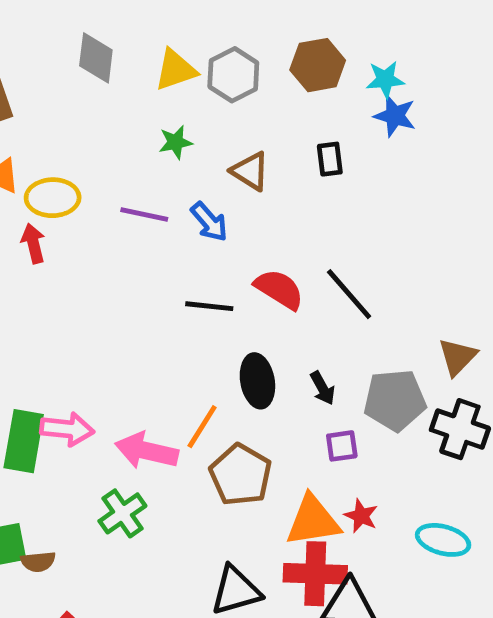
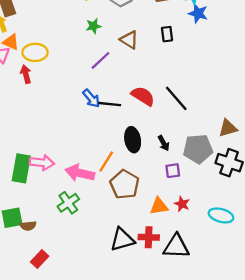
purple line: (144, 215) -> (100, 60), moved, turned -55
blue arrow: (209, 222) -> (91, 98), moved
brown triangle: (458, 357) -> (228, 128), turned 30
orange triangle: (313, 521) -> (159, 206), size x0.7
red cross: (315, 574) -> (149, 237), moved, size x0.7

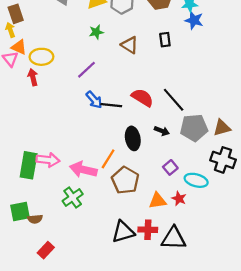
purple line: (100, 60) -> (87, 70), moved
black arrow: (164, 143) -> (162, 131), moved, turned -40
gray pentagon: (198, 149) -> (194, 128), moved
purple square: (173, 171) -> (170, 167), turned -32
cyan ellipse: (221, 215) -> (196, 180), moved

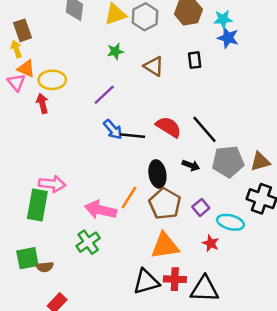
pink arrow: (48, 160) -> (52, 184), moved
brown pentagon: (125, 180) -> (165, 204), moved
orange triangle: (157, 201) -> (165, 246), moved, size x1.4

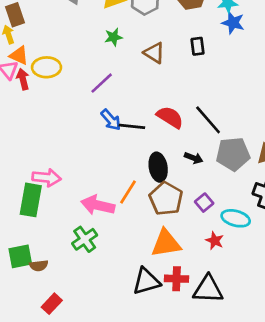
red arrow: (42, 103) -> (23, 79), moved

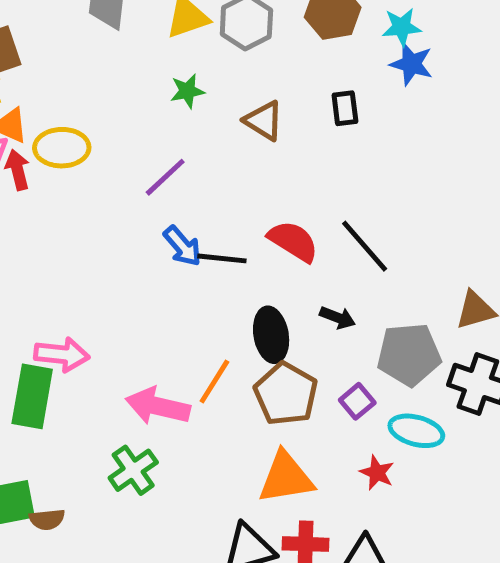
gray pentagon: (233, 154) -> (409, 354), moved

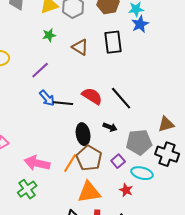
blue star: (411, 64) -> (140, 24), turned 30
black rectangle: (345, 108) -> (113, 42), size x1.6
orange line: (214, 382) -> (70, 163), moved

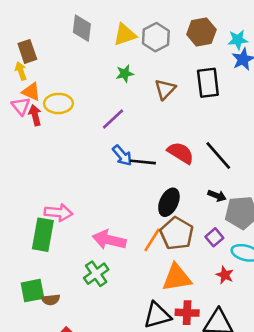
brown triangle: (80, 47) -> (165, 89), turned 42
black arrow: (110, 127) -> (217, 196), moved
black ellipse: (83, 134) -> (169, 202), turned 35

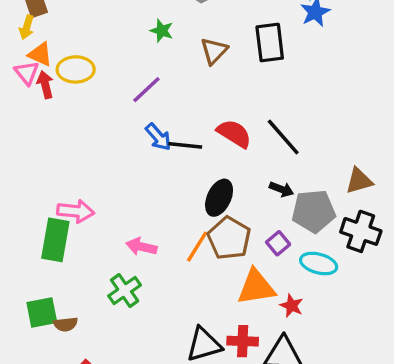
yellow arrow: (21, 71) -> (27, 27), turned -144
green star: (125, 74) -> (162, 31), turned 30
pink arrow: (109, 240) -> (141, 247), size x0.7
red star: (225, 275) -> (292, 306), moved
orange triangle: (177, 278) -> (256, 287), moved

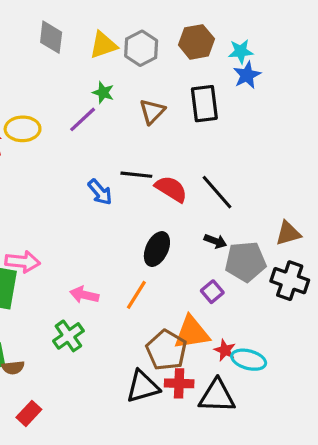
purple line: (146, 90) -> (83, 119), moved
black line: (185, 145) -> (136, 175), moved
brown pentagon: (229, 238) -> (166, 350), moved
cyan ellipse: (319, 263) -> (249, 360), moved

